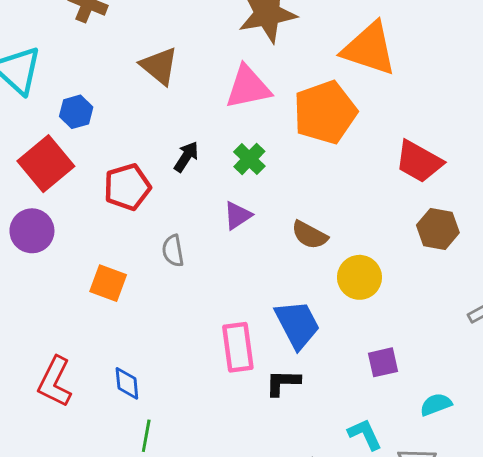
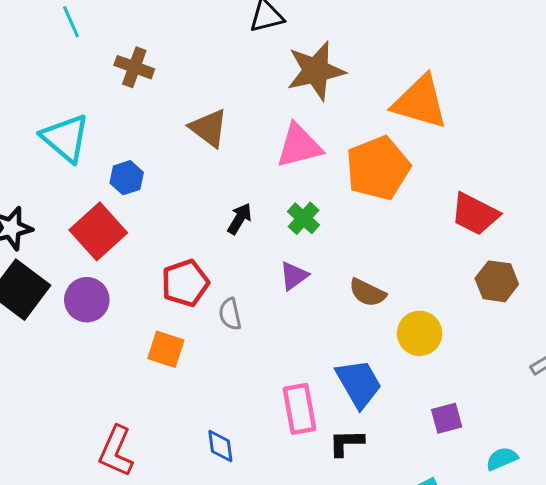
red pentagon: (127, 187) -> (185, 283), moved
blue diamond: (127, 383) -> (220, 446), moved

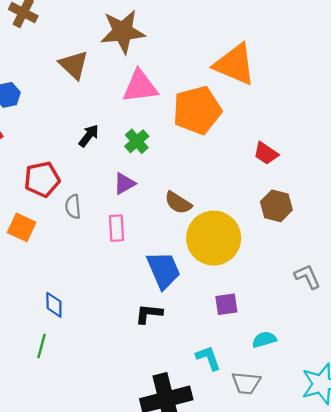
brown star: (316, 71) -> (123, 32), moved
red trapezoid: (475, 214) -> (266, 153), size x0.7
yellow circle: (420, 333) -> (214, 238), size x1.6
pink rectangle: (299, 409) -> (117, 228), moved, size x0.7

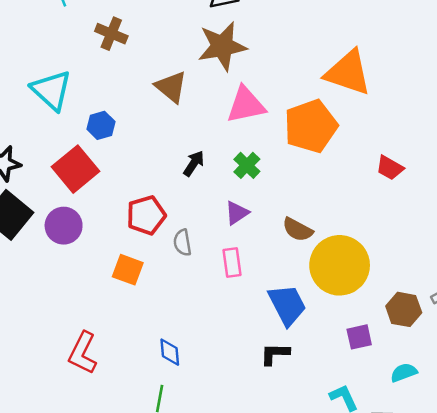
brown hexagon: (276, 206) -> (404, 309), moved

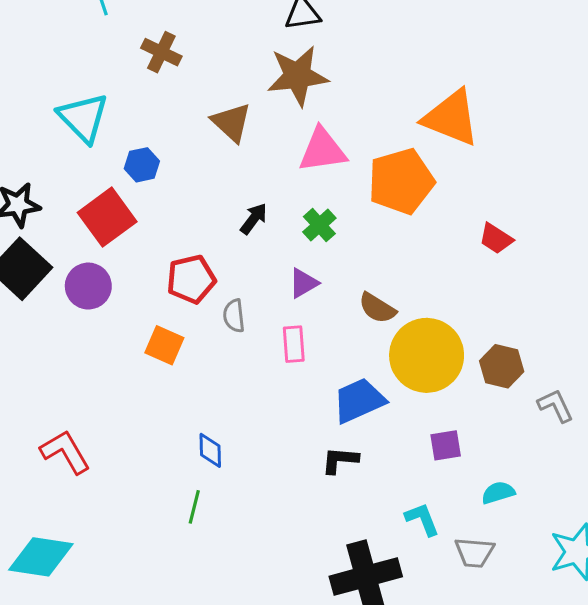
blue trapezoid: (287, 305) -> (359, 400), turned -90
brown hexagon: (404, 309) -> (502, 366), moved
red L-shape: (83, 353) -> (65, 452), moved, turned 120

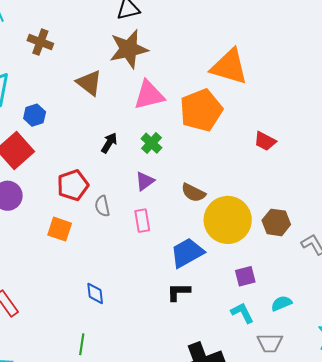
green line: (194, 507) -> (82, 344), moved
cyan L-shape: (422, 519) -> (242, 313), moved

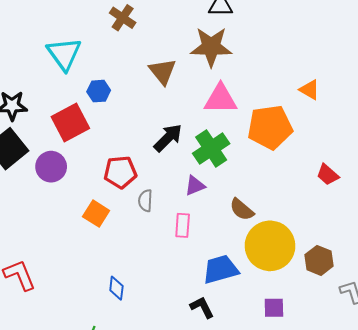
orange triangle: (229, 67) -> (310, 90), size x0.5
black arrow: (109, 143) -> (168, 138), size x1.4
green cross: (151, 143) -> (211, 148), size x1.6
black L-shape: (179, 292) -> (202, 307), turned 50

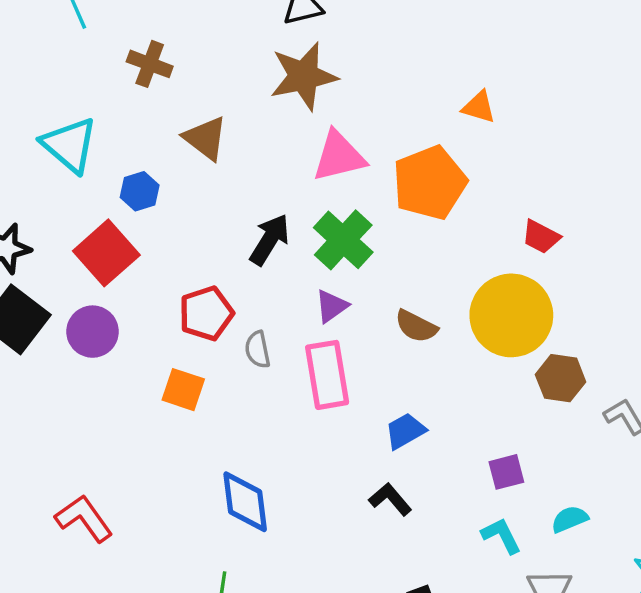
brown triangle: (163, 71) -> (205, 138), moved
pink rectangle: (183, 225) -> (327, 375), size x1.6
yellow circle: (270, 246) -> (511, 315), moved
blue trapezoid: (220, 269) -> (405, 431), size x0.7
blue diamond: (116, 288) -> (245, 502), size x1.6

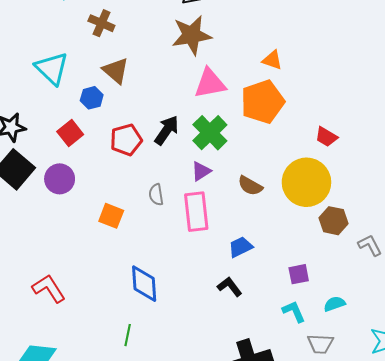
orange triangle: (479, 107) -> (272, 60), moved
brown triangle: (205, 138) -> (116, 71), moved
red square: (106, 253) -> (70, 133), size x0.7
red pentagon: (206, 313) -> (126, 140), moved

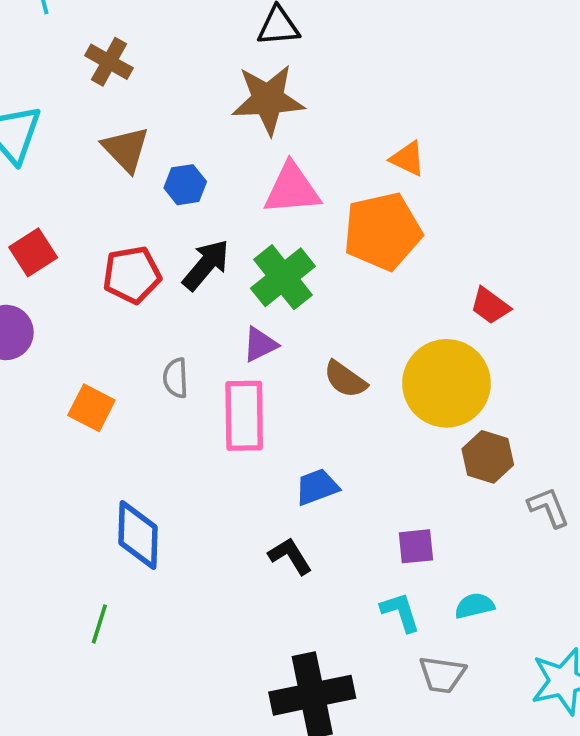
blue hexagon: (92, 98) -> (185, 185), moved

